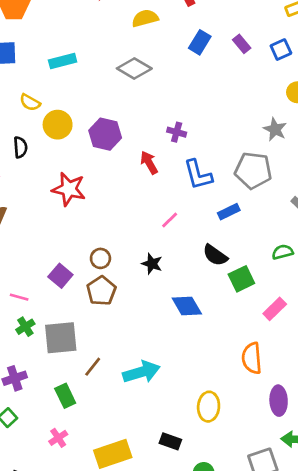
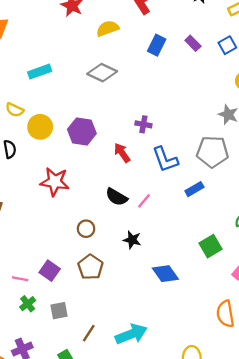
black semicircle: (215, 255) -> (117, 197), moved
brown circle: (100, 258) -> (86, 229), moved
purple square: (60, 276) -> (50, 271), moved
gray square: (61, 338) -> (59, 311), size x0.6

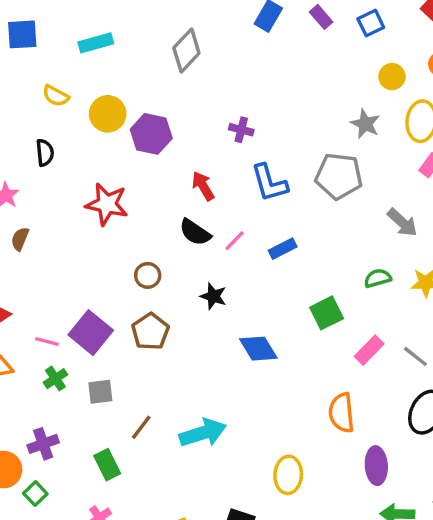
gray diamond: (102, 73) -> (186, 51), turned -76
yellow circle: (40, 127) -> (108, 114), moved
red arrow: (122, 153) -> (203, 186), moved
blue rectangle: (194, 189) -> (283, 249), moved
purple square: (50, 271) -> (91, 333), size x1.4

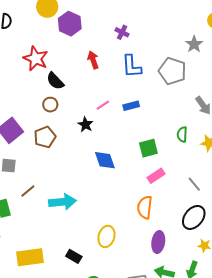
black semicircle: (195, 232) -> (55, 81), moved
pink line: (235, 241) -> (103, 105), moved
green semicircle: (378, 278) -> (182, 134), turned -84
pink rectangle: (369, 350) -> (156, 176), moved

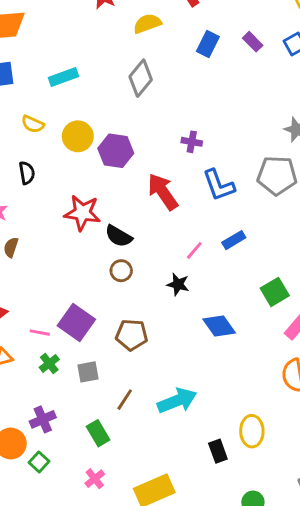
red arrow: (93, 60) -> (163, 192), size x1.5
brown pentagon: (45, 137) -> (132, 335), moved, turned -30
black rectangle: (74, 256) -> (218, 451), moved, turned 56

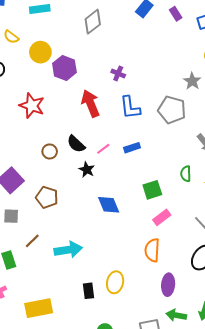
black semicircle: (119, 236) -> (76, 144), moved

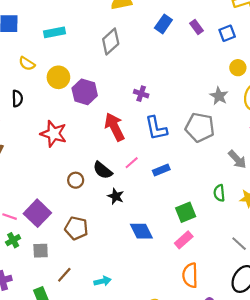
pink line: (103, 149) -> (132, 163), moved
pink rectangle: (162, 217) -> (184, 240), moved
cyan arrow: (68, 250) -> (103, 281), size x0.6

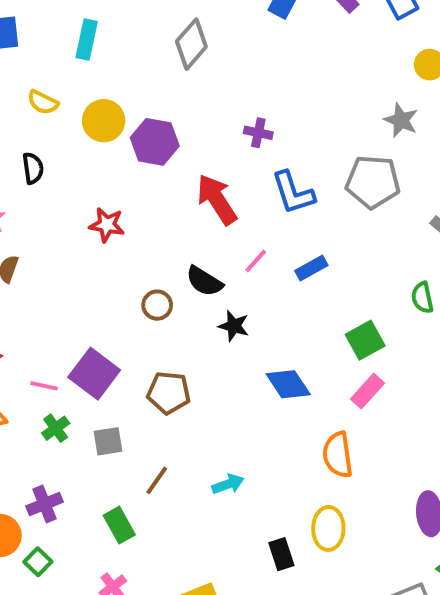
cyan rectangle: (54, 32) -> (87, 39), turned -60
red star: (54, 134) -> (107, 225), size x0.7
orange semicircle: (190, 275) -> (338, 455), moved

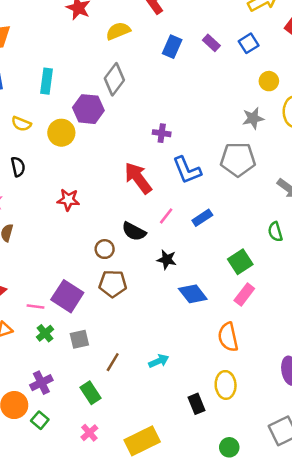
gray star: (401, 120) -> (253, 118), turned -30
purple hexagon: (155, 142) -> (88, 109), moved
black star: (234, 326) -> (167, 260), moved
brown pentagon: (169, 393) -> (113, 284), moved

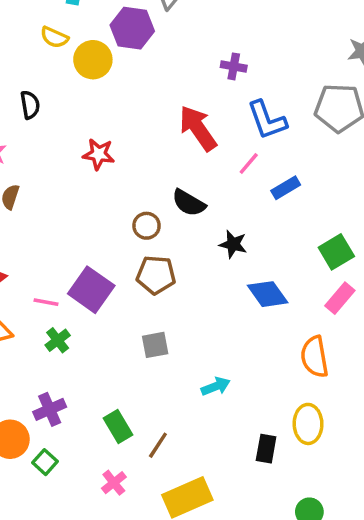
yellow semicircle: (21, 124) -> (54, 37), moved
pink line: (166, 216) -> (249, 163), moved
gray square: (79, 339) -> (155, 345), moved
brown line: (113, 362) -> (158, 445), moved
black rectangle: (196, 404) -> (266, 449), turned 30

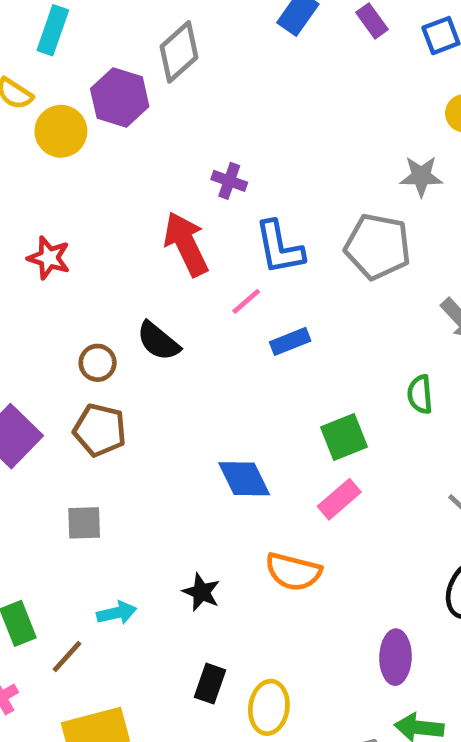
purple cross: (234, 66) -> (229, 181), moved
black star: (233, 244) -> (201, 592), moved
orange semicircle: (314, 357) -> (293, 572), turned -75
cyan arrow: (216, 386) -> (117, 613), moved
yellow ellipse: (308, 424) -> (269, 707), moved

